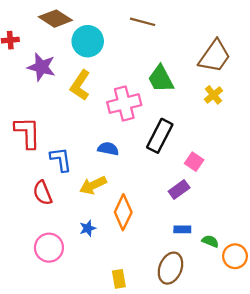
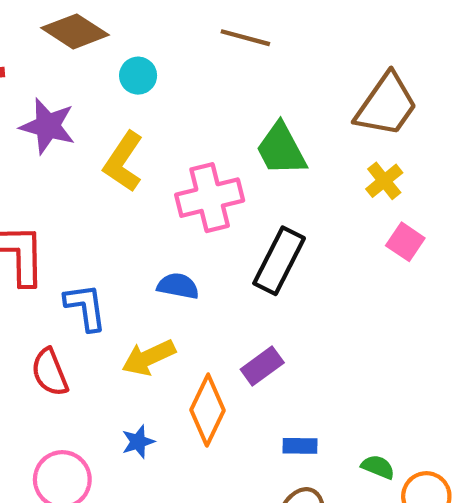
cyan circle: (88, 41) -> (138, 76), size x0.6
pink square: (194, 162) -> (405, 242), moved
purple rectangle: (179, 190) -> (262, 366), moved
blue rectangle: (182, 229) -> (300, 446), moved

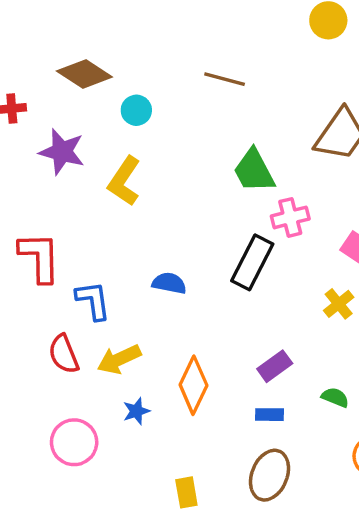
yellow cross: (384, 181) -> (339, 304), moved
pink cross: (210, 198) -> (290, 217), moved, size x0.7
yellow arrow: (149, 358) -> (119, 359), moved
purple rectangle: (262, 366) -> (275, 366), moved
green semicircle: (378, 467) -> (335, 397), moved

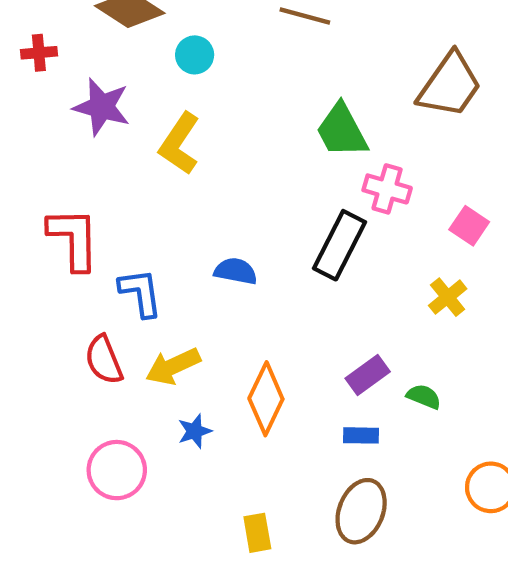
pink cross: (290, 217) -> (387, 189), turned 30
green semicircle: (335, 397) -> (424, 397), moved

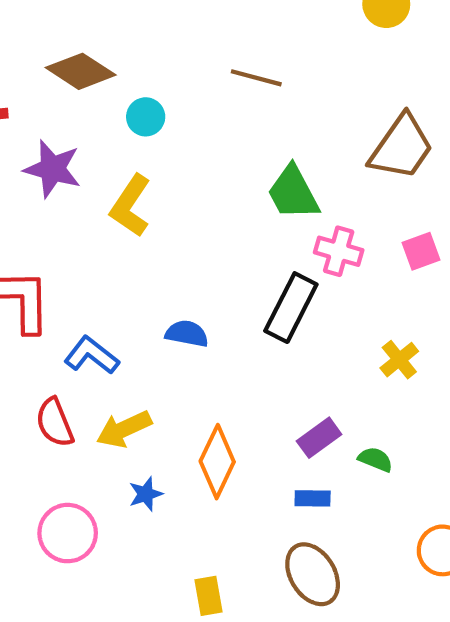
pink square: (469, 226) -> (421, 251), moved, turned 36
blue L-shape: (141, 293) -> (91, 355), turned -44
brown ellipse: (361, 511) -> (313, 574), turned -54

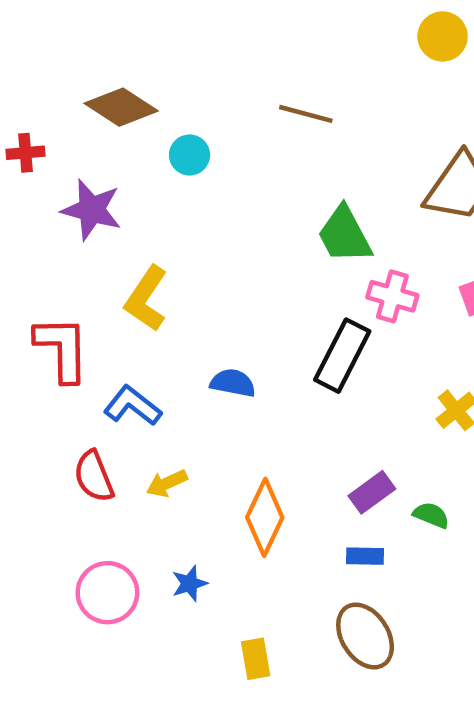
yellow L-shape: (130, 206) -> (146, 299), moved
yellow arrow: (124, 429) -> (167, 483), size x0.7
blue star: (146, 494) -> (190, 584), moved

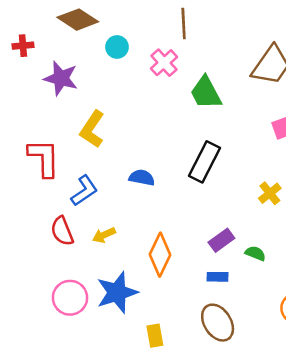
brown line: (306, 114) -> (184, 23), turned 72
pink cross: (392, 296) -> (164, 63), moved, turned 32
blue L-shape: (133, 406) -> (84, 191), turned 108
blue star: (190, 584) -> (117, 293), size x2.0

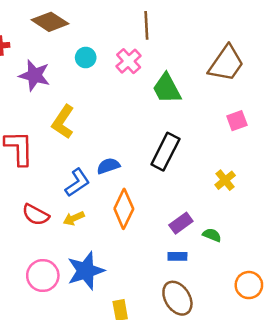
cyan circle: (117, 47) -> (86, 58), moved
blue semicircle: (142, 178) -> (108, 166), turned -30
blue L-shape: (84, 191) -> (77, 183), moved
red semicircle: (62, 231) -> (36, 215), turned -40
orange diamond: (160, 255) -> (124, 209), moved

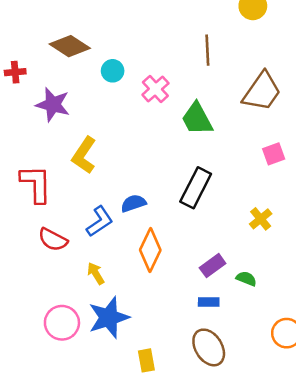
brown line: (146, 25) -> (207, 50), moved
cyan circle: (86, 58) -> (113, 71), moved
red semicircle: (36, 215) -> (53, 240), moved
yellow arrow: (74, 218) -> (96, 273), moved, turned 84

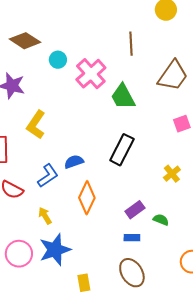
pink cross: (155, 89) -> (91, 74), size x1.4

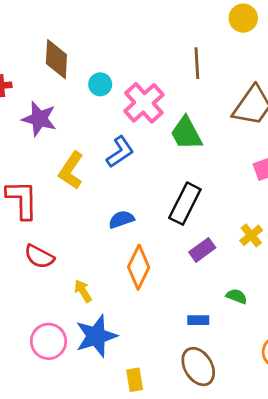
brown diamond: (25, 41) -> (56, 59), turned 60
blue L-shape: (48, 176) -> (120, 152), moved
purple rectangle: (135, 210) -> (202, 250), moved

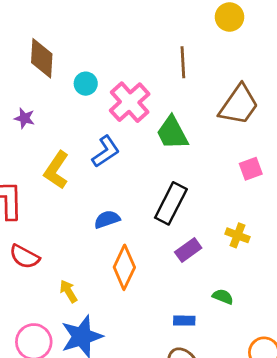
purple star: (39, 119) -> (24, 118), size x0.6
yellow cross: (251, 235) -> (237, 235), turned -30

